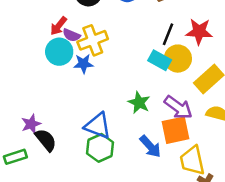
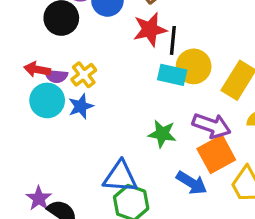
red arrow: (58, 26) -> (37, 69), turned 78
red star: (199, 32) -> (150, 29), moved
yellow cross: (93, 40) -> (84, 75), size x0.7

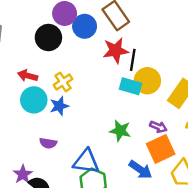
purple semicircle: (56, 76) -> (48, 143), moved
purple arrow: (212, 126) -> (158, 127), size x0.6

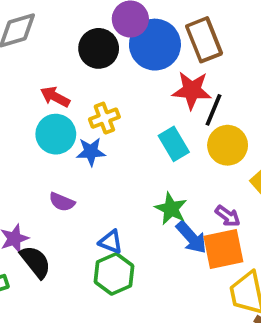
blue circle: (85, 26) -> (155, 45), size x1.4
cyan rectangle: (131, 86) -> (174, 144), moved, turned 30
blue triangle: (86, 162) -> (111, 242), size x0.6
blue arrow: (140, 170) -> (191, 237), moved

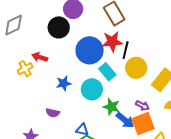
blue circle: (155, 45) -> (90, 50), moved
yellow cross: (104, 118) -> (25, 69), moved
cyan circle: (56, 134) -> (92, 89), moved

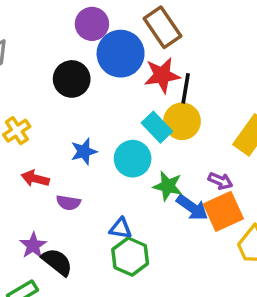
black circle: (59, 27) -> (72, 79), moved
blue circle: (90, 50) -> (121, 54), moved
red arrow: (40, 57) -> (35, 178), moved
yellow circle: (136, 68) -> (182, 121), moved

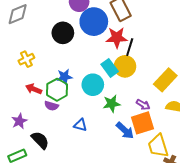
green star: (168, 186) -> (112, 104), turned -30
blue arrow: (192, 208) -> (125, 131), moved
purple star: (33, 245) -> (19, 121), moved
green hexagon: (130, 257) -> (57, 90), moved

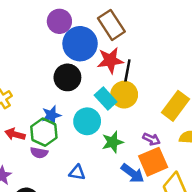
black circle: (63, 33) -> (67, 77), moved

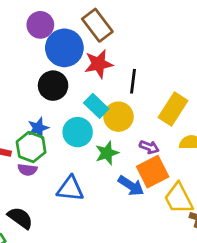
black line: (127, 70) -> (133, 81), moved
yellow circle: (124, 95) -> (118, 117), moved
blue triangle: (77, 172) -> (70, 189), size x1.5

